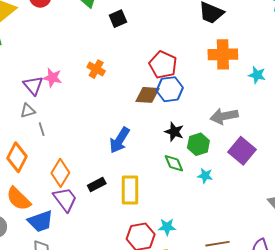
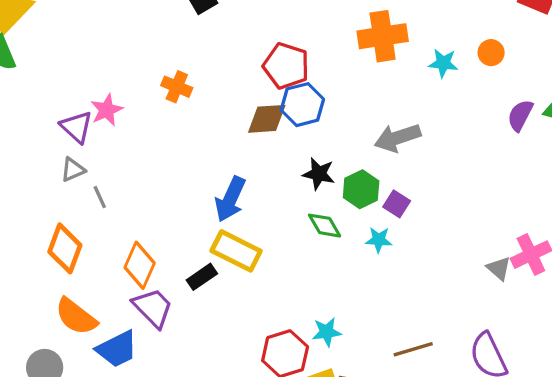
pink star: (52, 78) -> (107, 110), turned -30
purple square: (242, 151) -> (397, 204), moved, size x0.6
yellow rectangle: (130, 190) -> (236, 251), moved, turned -56

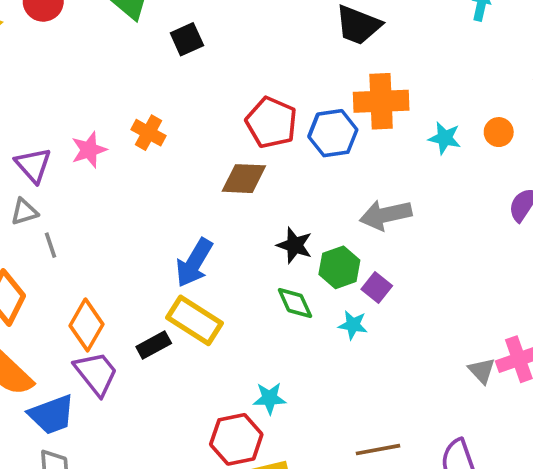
blue hexagon: (302, 105) -> (333, 133), moved
pink star: (107, 110) -> (89, 150), moved
cyan star: (327, 332) -> (270, 398), moved

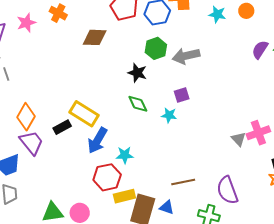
brown diamond: (244, 179) -> (95, 37), moved
blue arrow: (194, 263) -> (97, 140), moved
green hexagon: (339, 267) -> (156, 48), moved
purple square: (377, 288) -> (182, 95), turned 35

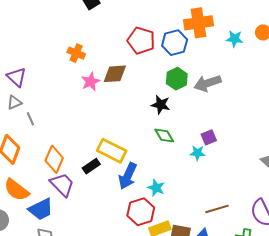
pink star: (26, 23) -> (91, 82), moved
purple square: (182, 95) -> (209, 137), moved
cyan star: (169, 115) -> (197, 153), moved
cyan star: (125, 155) -> (156, 188), turned 30

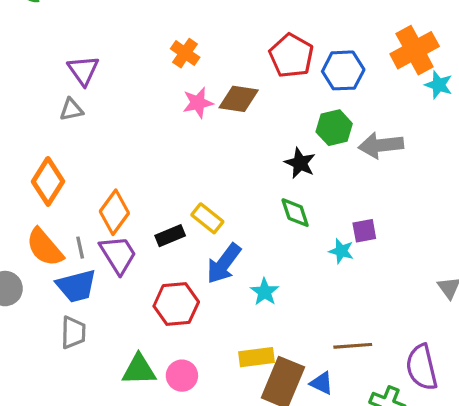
orange cross: (198, 23) -> (415, 50), moved, turned -32
gray line: (30, 119) -> (80, 248), moved
yellow rectangle: (112, 151) -> (207, 218), size x0.7
red hexagon: (141, 212) -> (176, 304), moved

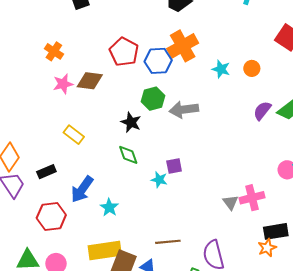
orange cross: (415, 50) -> (183, 46), moved
yellow rectangle: (207, 218) -> (74, 135), moved
yellow rectangle: (256, 357) -> (105, 250), size x1.4

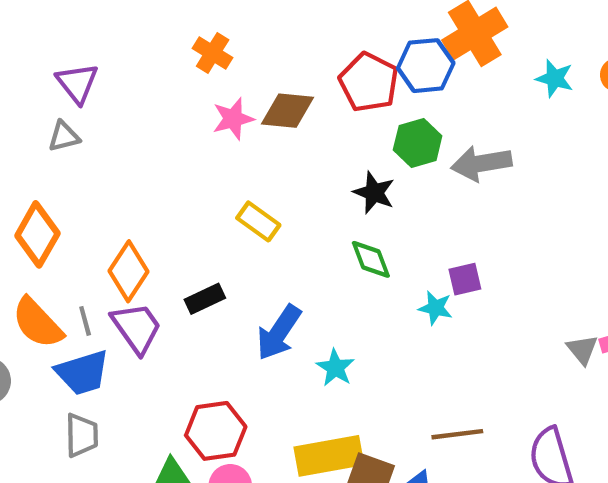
red pentagon: (124, 52) -> (369, 82), moved
red hexagon: (51, 217) -> (216, 431), moved

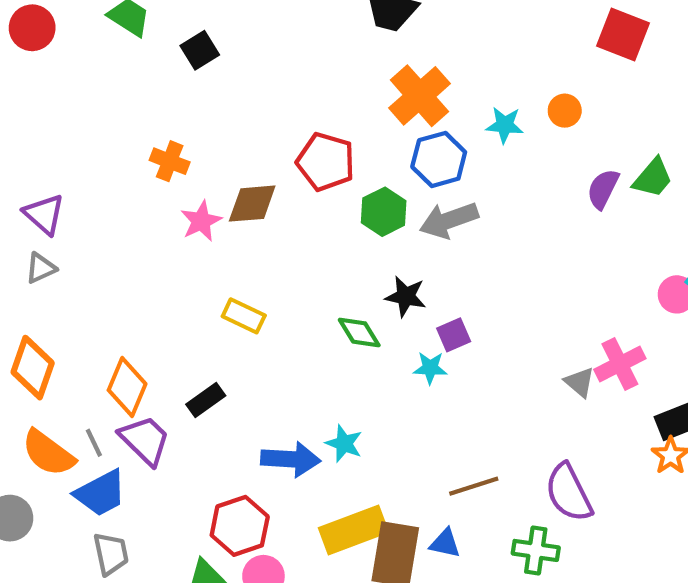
blue hexagon: (426, 66) -> (439, 159), moved
black star: (374, 193) -> (406, 296), moved
blue arrow: (279, 333) -> (291, 459), moved, turned -110

